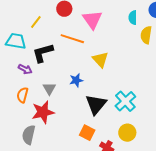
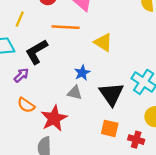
purple arrow: (25, 69) -> (21, 75), turned -56
gray triangle: (49, 89) -> (75, 93), moved, turned -32
orange semicircle: (23, 95) -> (26, 105), turned -56

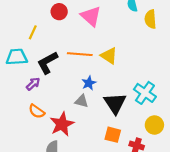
orange line: (66, 27) -> (80, 54), moved

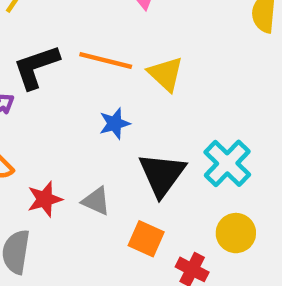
gray triangle: (82, 101) -> (96, 201), moved
red star: (62, 124) -> (45, 199), size x0.7

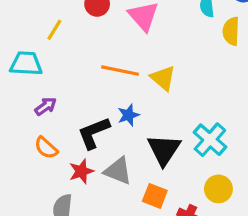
black L-shape: (36, 67) -> (94, 133), moved
gray triangle: (96, 201) -> (118, 171), size x1.4

